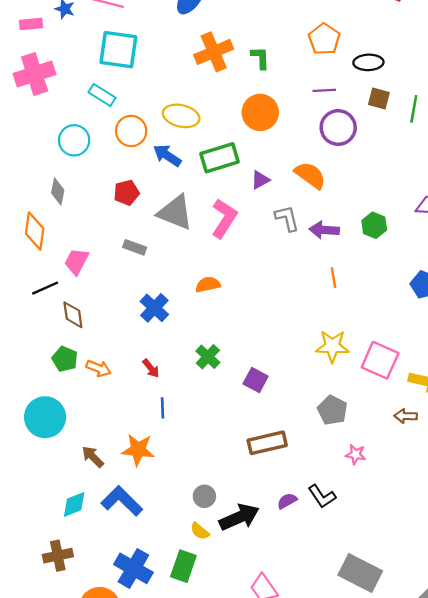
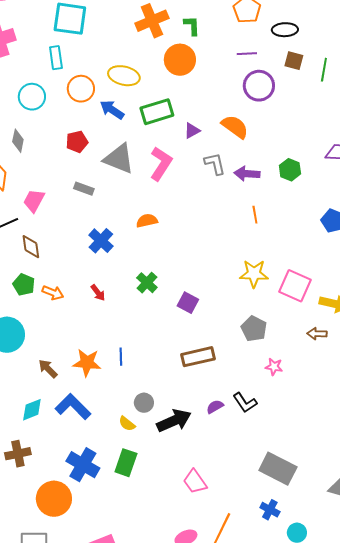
cyan rectangle: (102, 95) -> (56, 58), turned 50
orange circle: (260, 112) -> (180, 60), moved
blue line: (163, 408) -> (121, 357), moved
yellow semicircle: (200, 531) -> (127, 424), moved

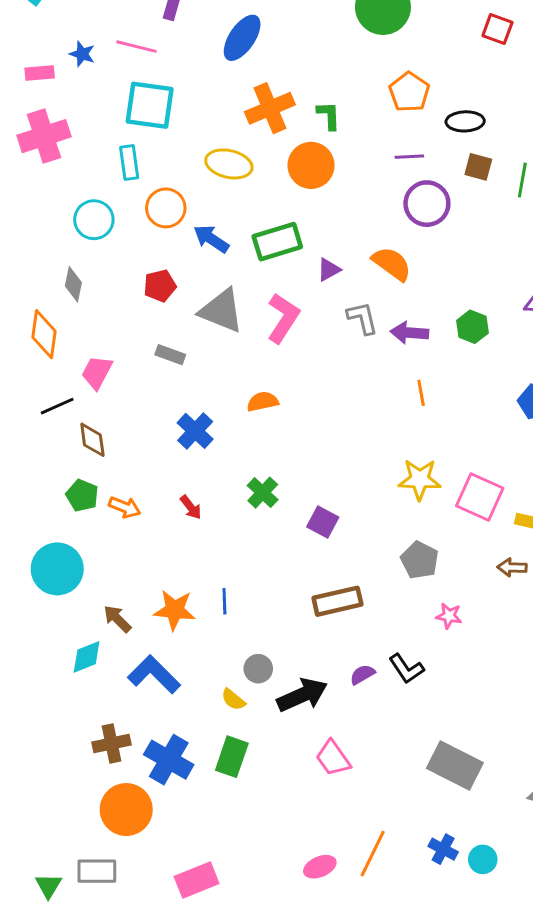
yellow ellipse: (124, 76) -> (229, 164), moved
cyan diamond: (32, 410) -> (87, 657), moved
brown cross: (18, 454) -> (112, 743), moved
pink trapezoid: (195, 482) -> (333, 758), moved
blue cross: (270, 510) -> (443, 849), moved

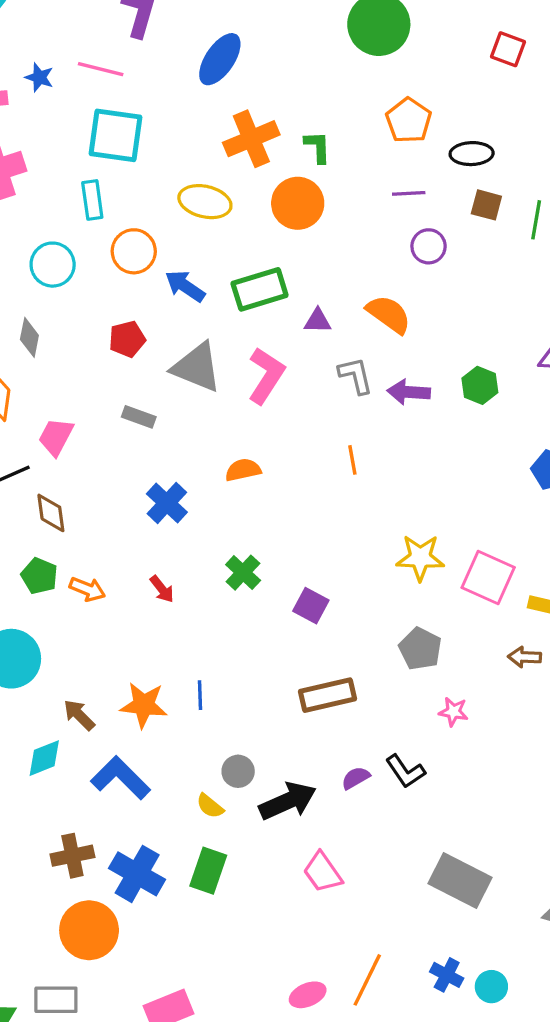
purple circle: (427, 204) -> (429, 246), size x0.7
purple triangle: (329, 270) -> (318, 321), turned 30
orange line: (421, 393) -> (352, 460), moved

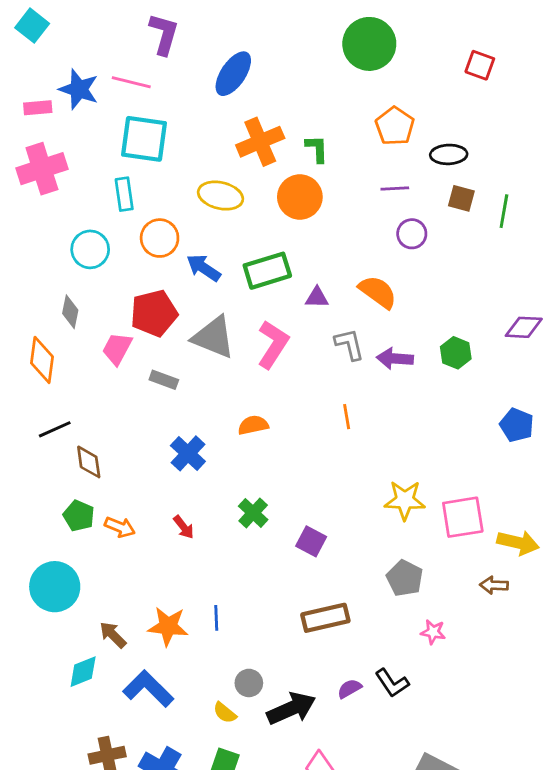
blue star: (39, 77) -> (79, 89), size x1.6
red pentagon: (127, 339) -> (154, 313), size x1.5
pink trapezoid: (56, 437) -> (117, 349), moved
pink square: (488, 578) -> (463, 517), turned -33

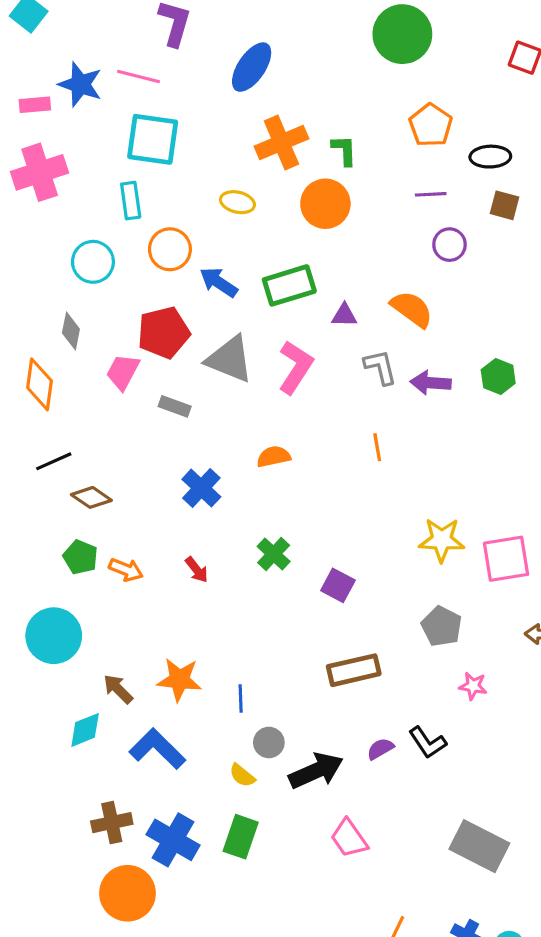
yellow ellipse: (221, 196) -> (237, 202), size x0.7
brown diamond: (89, 462) -> (91, 497), turned -48
blue line: (216, 618) -> (241, 698), moved

